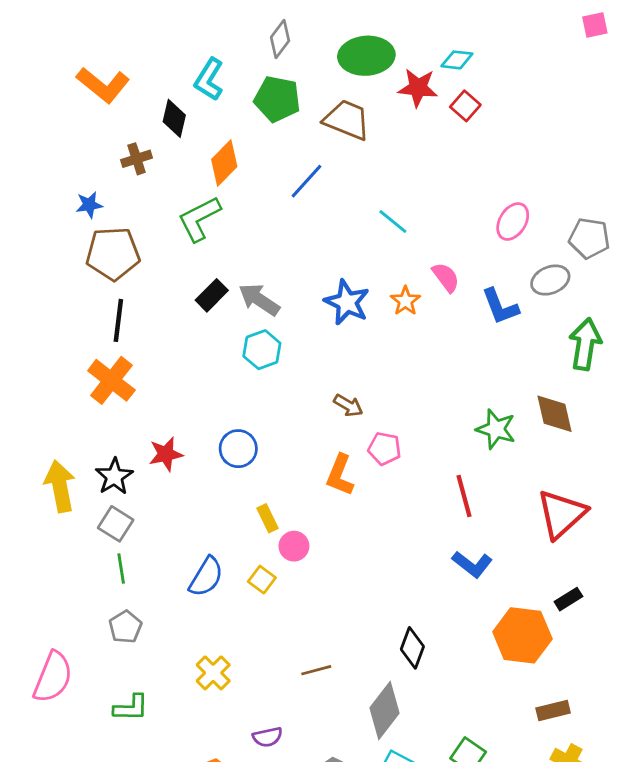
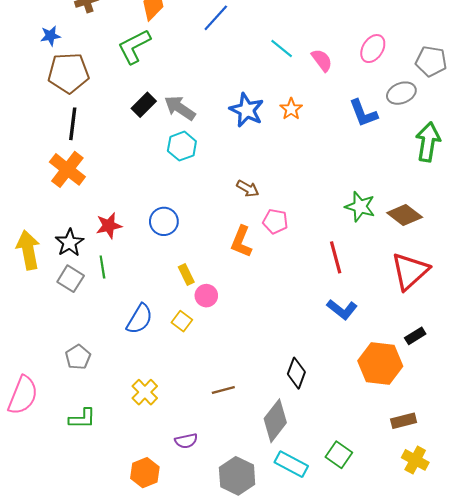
pink semicircle: (446, 277) -> (322, 60), moved
brown diamond: (554, 414) -> (405, 215), moved, turned -40
green line: (121, 568) -> (102, 267), moved

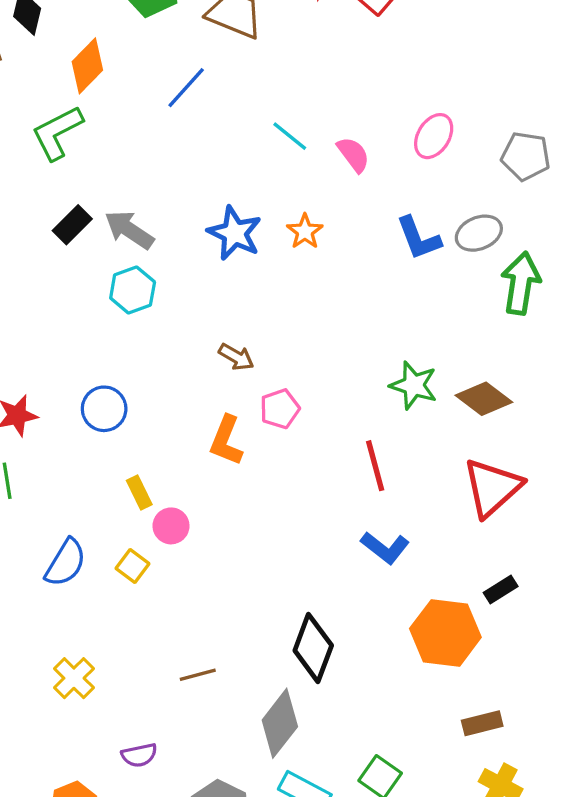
gray ellipse: (401, 93) -> (479, 233), moved
pink pentagon: (275, 221) -> (280, 409), turned -30
black diamond: (296, 373) -> (313, 648), size x1.4

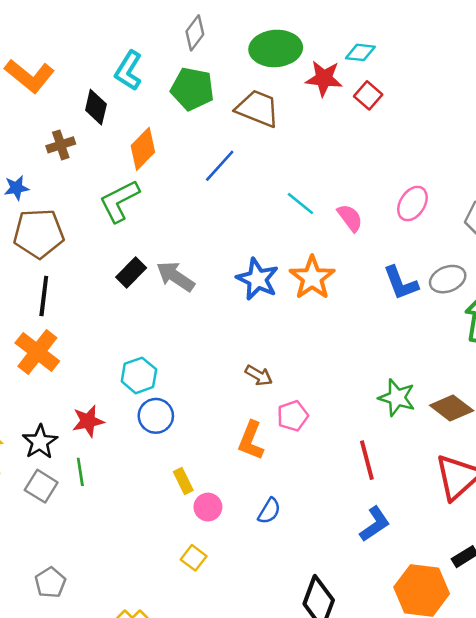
orange star: (305, 231) -> (312, 278), size x1.6
cyan hexagon: (133, 290) -> (139, 375), moved
blue L-shape: (385, 548) -> (375, 524), turned -72
blue semicircle: (66, 563) -> (269, 511), moved, size x0.7
yellow square: (133, 566) -> (194, 558), moved

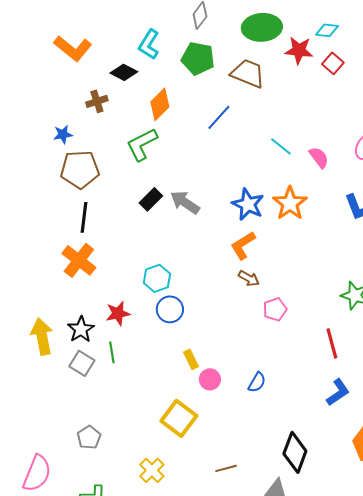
black diamond: (96, 107) -> (124, 72), turned -76
orange L-shape: (251, 441) -> (243, 245), moved, turned 36
yellow square: (194, 558) -> (179, 418), moved, size x1.8

